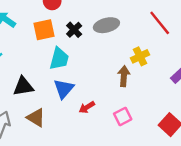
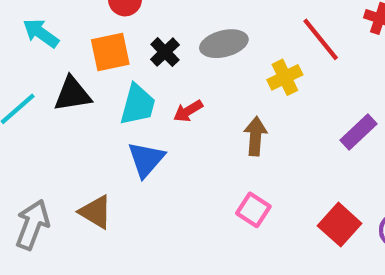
yellow cross: (140, 56) -> (285, 77), moved
black triangle: (23, 86) -> (72, 94), moved
red arrow: (87, 107) -> (188, 111), moved
pink square: (123, 116) -> (253, 210), turned -30

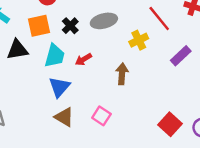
purple rectangle: (359, 132) -> (181, 56), moved
pink square: (253, 210) -> (101, 116), moved
brown triangle: (96, 212) -> (64, 117), moved

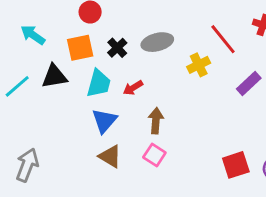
brown arrow: (122, 74) -> (156, 121), moved
red square: (170, 124) -> (236, 165), turned 30

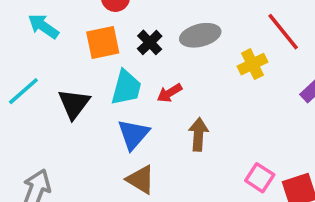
black triangle: (54, 76) -> (74, 104), moved, turned -44
pink square: (154, 155) -> (260, 178), moved

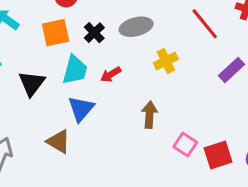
yellow cross: (252, 64) -> (166, 61), moved
brown arrow: (198, 134) -> (149, 115), moved
brown triangle: (141, 180) -> (59, 142), moved

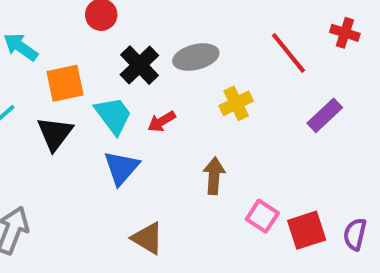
orange square: (56, 33) -> (65, 83), moved
black cross: (94, 33) -> (139, 65), size x1.4
cyan trapezoid: (75, 70) -> (113, 115), turned -52
brown triangle: (59, 142) -> (148, 238), moved

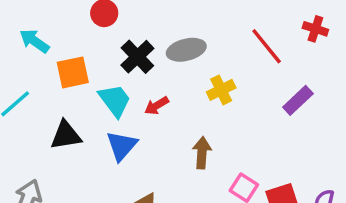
black triangle: (55, 134) -> (66, 135), moved, turned 44

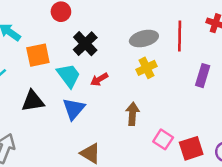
red line: (267, 46) -> (180, 36), turned 40
gray ellipse: (186, 50) -> (144, 39), moved
purple rectangle: (298, 100) -> (203, 76), turned -30

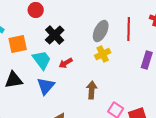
gray ellipse: (144, 39) -> (101, 31), turned -50

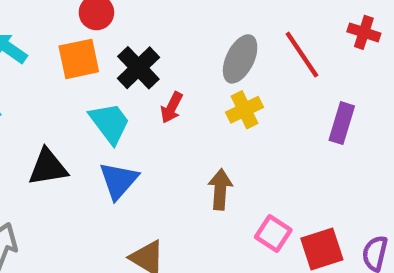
red line: (129, 29) -> (302, 55), turned -35
orange square: (18, 44) -> (79, 59), moved
red arrow: (66, 63) -> (172, 108), moved, turned -32

